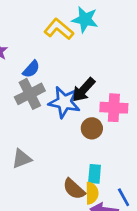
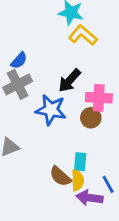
yellow L-shape: (59, 29) -> (83, 35), moved
blue star: (64, 102) -> (51, 110), moved
brown circle: (92, 128) -> (91, 118), moved

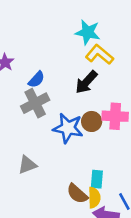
black arrow: (70, 80) -> (86, 82), moved
brown circle: (91, 118) -> (92, 121), moved

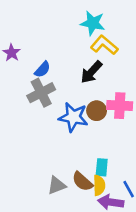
gray triangle: (27, 165) -> (57, 185), moved

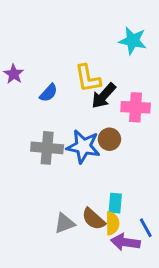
cyan star: (93, 23) -> (133, 41), moved
yellow L-shape: (104, 45) -> (88, 78), moved, turned -140
gray cross: (41, 93) -> (47, 148), moved, turned 32
pink cross: (120, 106) -> (136, 107), moved

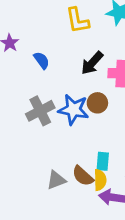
yellow L-shape: (88, 78) -> (77, 20), moved
blue semicircle: (49, 93) -> (42, 60), turned -78
gray cross: (47, 148) -> (40, 111), turned -32

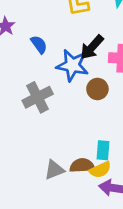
blue star: (73, 110) -> (72, 65), moved
brown semicircle: (83, 176) -> (82, 166), turned 135
yellow semicircle: (100, 180) -> (100, 170), turned 66

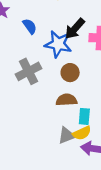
brown circle: (97, 89) -> (70, 73), moved
brown semicircle: (82, 166) -> (66, 100), moved
gray triangle: (54, 170) -> (66, 135), moved

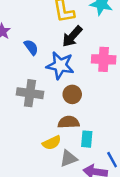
black arrow: (75, 29) -> (72, 36), moved
gray cross: (28, 71) -> (30, 93), turned 35
yellow semicircle: (82, 133) -> (52, 143), moved

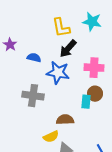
blue semicircle: (31, 47) -> (34, 58), turned -40
brown circle: (72, 94) -> (95, 94), moved
cyan rectangle: (87, 139) -> (86, 102), moved

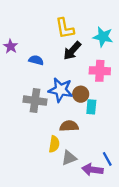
cyan star: (92, 22) -> (103, 37), moved
blue star: (58, 73) -> (61, 90), moved
brown circle: (95, 94) -> (81, 94), moved
yellow semicircle: (51, 137) -> (54, 144), turned -56

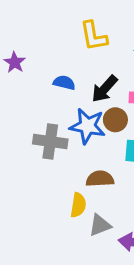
black arrow: (72, 51) -> (105, 89), moved
blue semicircle: (36, 60) -> (64, 83), moved
brown circle: (81, 94) -> (115, 120), moved

